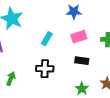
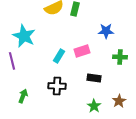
blue star: (74, 12) -> (106, 31), moved
pink rectangle: (79, 37) -> (82, 51), moved

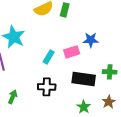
blue star: (106, 31) -> (91, 40), moved
green cross: (120, 57) -> (110, 72), moved
black rectangle: (94, 78) -> (84, 79), size x1.6

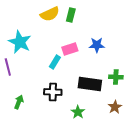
pink rectangle: (72, 52) -> (70, 49), moved
green star: (84, 107) -> (78, 112), moved

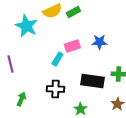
green rectangle: (71, 15) -> (73, 12), turned 48
cyan star: (20, 42) -> (26, 26), moved

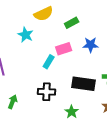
green rectangle: (73, 12) -> (72, 23), moved
cyan star: (26, 26) -> (26, 35), moved, size x0.7

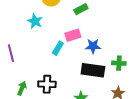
blue star: (91, 45) -> (93, 46), moved
black cross: (47, 92) -> (47, 84), moved

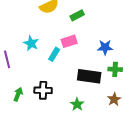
cyan star: (35, 21) -> (31, 43), moved
blue star: (93, 46) -> (105, 47), moved

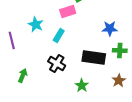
pink rectangle: (69, 41) -> (68, 11), moved
black cross: (43, 90) -> (57, 63), moved, turned 30

